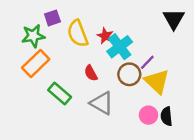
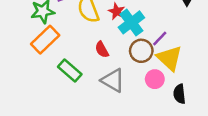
pink circle: (148, 115) -> (155, 79), moved

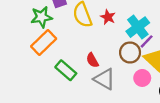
cyan cross: (131, 22) -> (138, 27), moved
red semicircle: (102, 50) -> (92, 60), moved

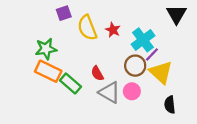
green star: (41, 17) -> (46, 49), moved
orange rectangle: (44, 43) -> (48, 71), moved, turned 70
pink circle: (142, 78) -> (132, 91), moved

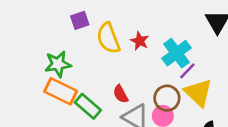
brown circle: (135, 66) -> (167, 98), moved

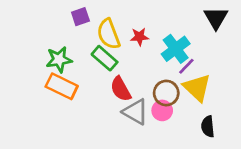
red star: (140, 41) -> (139, 37), turned -30
red semicircle: (121, 94) -> (121, 89), size x1.4
green rectangle: (88, 106) -> (105, 58), moved

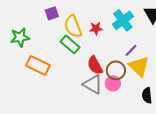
cyan cross: (176, 49) -> (123, 20), moved
green star: (59, 60) -> (20, 37), moved
red semicircle: (121, 89) -> (95, 65), moved

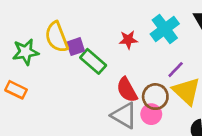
purple square: (52, 13) -> (76, 47), moved
yellow semicircle: (73, 26) -> (57, 37), moved
orange rectangle: (38, 65) -> (16, 90), moved, size x0.7

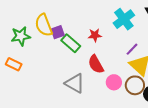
red star: (128, 40) -> (95, 35), moved
brown circle: (155, 97) -> (135, 85), moved
gray triangle: (124, 115) -> (75, 83), moved

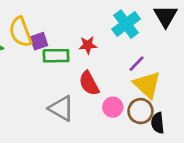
green rectangle: (71, 43) -> (56, 56), turned -42

